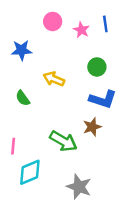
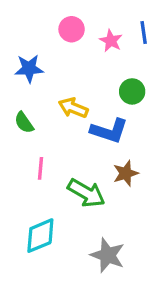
green semicircle: (23, 98) -> (24, 123), moved
blue L-shape: (103, 99) -> (109, 131), moved
pink line: (13, 146) -> (40, 168), moved

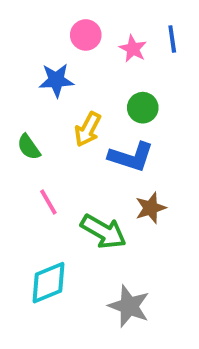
blue star: (29, 69) -> (56, 80), moved
green circle: (132, 91) -> (143, 108), moved
yellow arrow: (73, 108) -> (88, 129), turned -84
pink line: (40, 168) -> (48, 202), turned -35

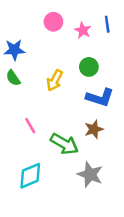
blue star: (56, 80) -> (14, 50), moved
green semicircle: (29, 147) -> (13, 78), moved
blue L-shape: (131, 157) -> (100, 98), moved
gray star: (129, 306) -> (90, 174), moved

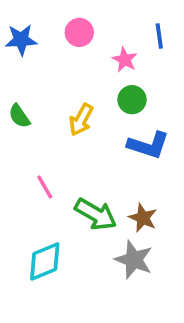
pink star: (83, 30) -> (125, 60), moved
blue star: (14, 50) -> (21, 40), moved
brown star: (94, 129) -> (143, 218), moved, turned -30

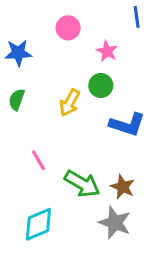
blue line: (159, 36) -> (137, 17), moved
blue star: (21, 40) -> (18, 53), moved
green circle: (132, 100) -> (101, 86), moved
green semicircle: (19, 116) -> (17, 100), turned 55

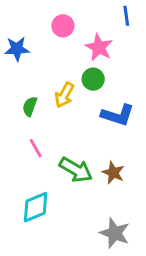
pink star: (107, 51) -> (99, 47), size x1.4
green semicircle: (17, 100) -> (30, 106), moved
gray star: (115, 223) -> (115, 233), moved

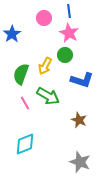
blue line: (126, 16) -> (69, 11), moved
blue star: (17, 49) -> (12, 34), turned -30
green semicircle: (30, 106) -> (21, 74), size x1.5
green arrow: (76, 170) -> (48, 96), moved

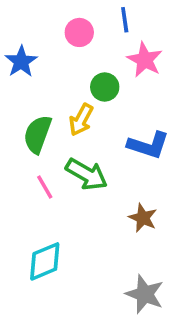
pink star: (69, 33) -> (145, 60), moved
green circle: (65, 55) -> (105, 87), moved

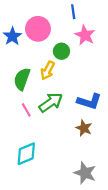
pink circle: (79, 32) -> (38, 29), moved, size x1.5
blue L-shape: (148, 145) -> (89, 101), moved
green arrow: (87, 174) -> (51, 102), turned -65

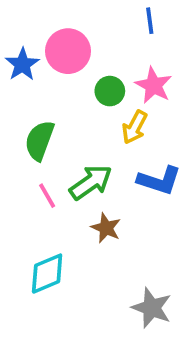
blue line: (73, 12) -> (150, 21), moved
pink star: (85, 35) -> (154, 85), moved
yellow arrow: (48, 70) -> (135, 127), moved
brown star: (84, 128) -> (106, 228), moved

